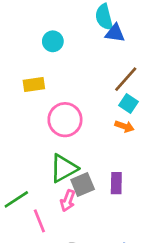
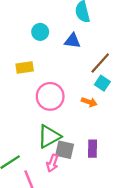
blue triangle: (115, 33) -> (72, 41), moved
orange arrow: (124, 126) -> (89, 102), moved
gray square: (83, 184) -> (65, 150), turned 36

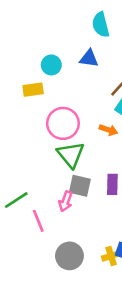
cyan circle: (40, 32) -> (51, 65), moved
green triangle: (49, 136) -> (71, 155), moved, turned -40

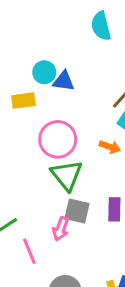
blue triangle: (89, 58) -> (64, 81), moved

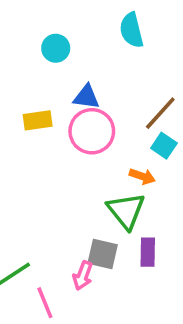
cyan circle: (44, 72) -> (56, 48), moved
pink circle: (58, 139) -> (92, 131), moved
green triangle: (67, 175) -> (126, 211), moved

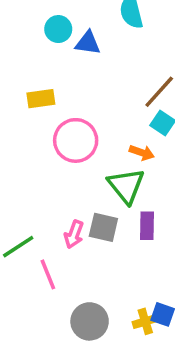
blue triangle: (86, 97) -> (88, 43), moved
pink circle: (92, 131) -> (76, 140), moved
pink arrow: (83, 276) -> (74, 234), moved

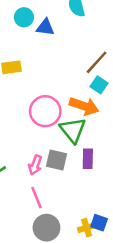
pink circle: (76, 140) -> (45, 111), moved
orange arrow: (142, 153) -> (84, 106), size x1.6
pink line: (48, 274) -> (36, 198), moved

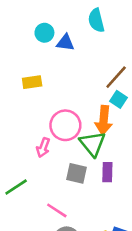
orange arrow: (84, 106) -> (104, 120), turned 76
pink arrow: (35, 165) -> (43, 148), moved
pink line: (36, 198) -> (57, 210), turned -35

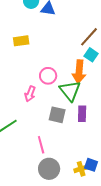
pink circle: (65, 125) -> (48, 76), size x0.7
pink line: (57, 210) -> (41, 145), turned 42

